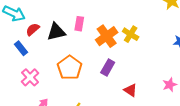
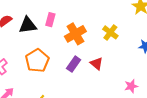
yellow cross: (131, 34) -> (110, 32), moved
red triangle: (130, 90) -> (97, 63), moved

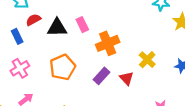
pink rectangle: (50, 20) -> (82, 25), turned -48
yellow cross: (110, 32) -> (147, 60), moved

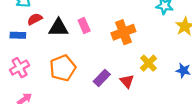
blue rectangle: (17, 36) -> (18, 35), turned -64
orange cross: (108, 43) -> (123, 32), moved

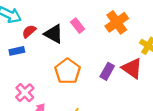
black triangle: (58, 28) -> (54, 34), turned 42
pink cross: (20, 68) -> (25, 93), moved
red triangle: (127, 81) -> (132, 68), size x1.5

